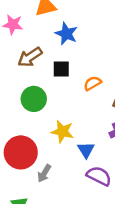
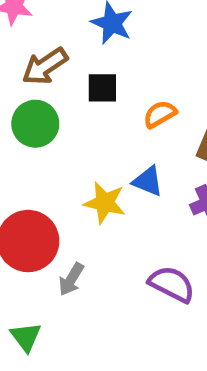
green circle: (34, 99) -> (35, 124), moved
blue triangle: (86, 150) -> (148, 181), moved, turned -36

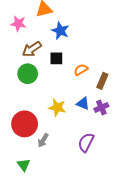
blue triangle: (148, 181) -> (83, 103), moved
purple semicircle: (172, 284) -> (86, 142), turned -90

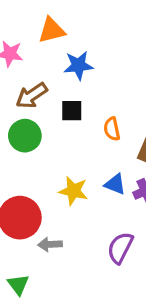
blue star: (60, 31) -> (78, 65), turned -30
orange semicircle: (81, 70) -> (112, 129), turned -72
gray arrow: (43, 140) -> (50, 244), turned 56

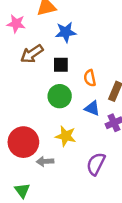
green circle: (25, 136) -> (60, 96), moved
blue triangle: (115, 184) -> (92, 108), moved
yellow star: (73, 191) -> (66, 136), moved

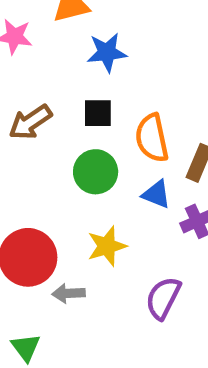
brown arrow: (32, 54) -> (30, 122), moved
orange semicircle: (90, 78) -> (152, 138), size x1.5
yellow star: (66, 136) -> (107, 246), turned -30

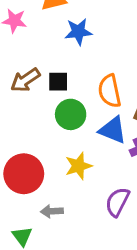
black square: (98, 113) -> (58, 82), moved
blue triangle: (156, 194) -> (113, 130), size x1.4
gray arrow: (69, 293) -> (52, 211), moved

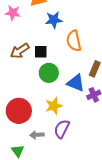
orange semicircle: (110, 91) -> (74, 41), moved
purple semicircle: (117, 202) -> (62, 129), moved

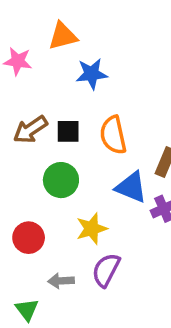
orange semicircle: (74, 41) -> (113, 135), moved
green circle: (49, 73) -> (61, 180), moved
red circle: (19, 111) -> (29, 238), size x0.7

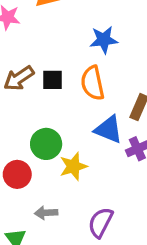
blue star: (92, 74) -> (104, 40), moved
green circle: (61, 180) -> (46, 144), moved
purple semicircle: (106, 270) -> (101, 222), moved

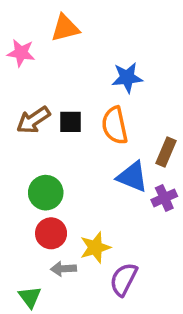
green circle: (46, 144) -> (46, 193), moved
yellow star: (73, 166) -> (95, 247), moved
red circle: (17, 174) -> (51, 233), moved

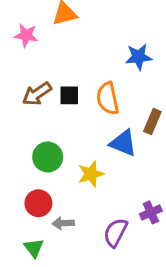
blue star: (127, 78) -> (139, 57), moved
purple cross: (164, 198) -> (151, 212), moved
red circle: (51, 233) -> (38, 203), moved
yellow star: (95, 247) -> (91, 174), moved

